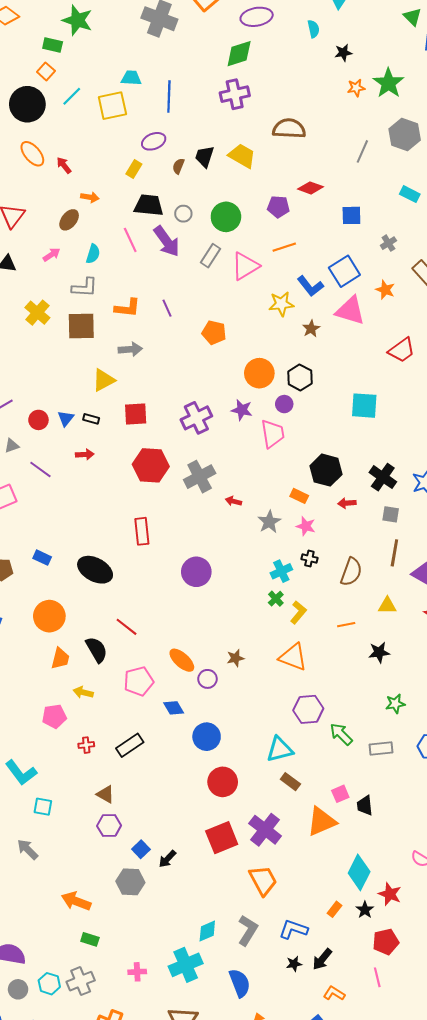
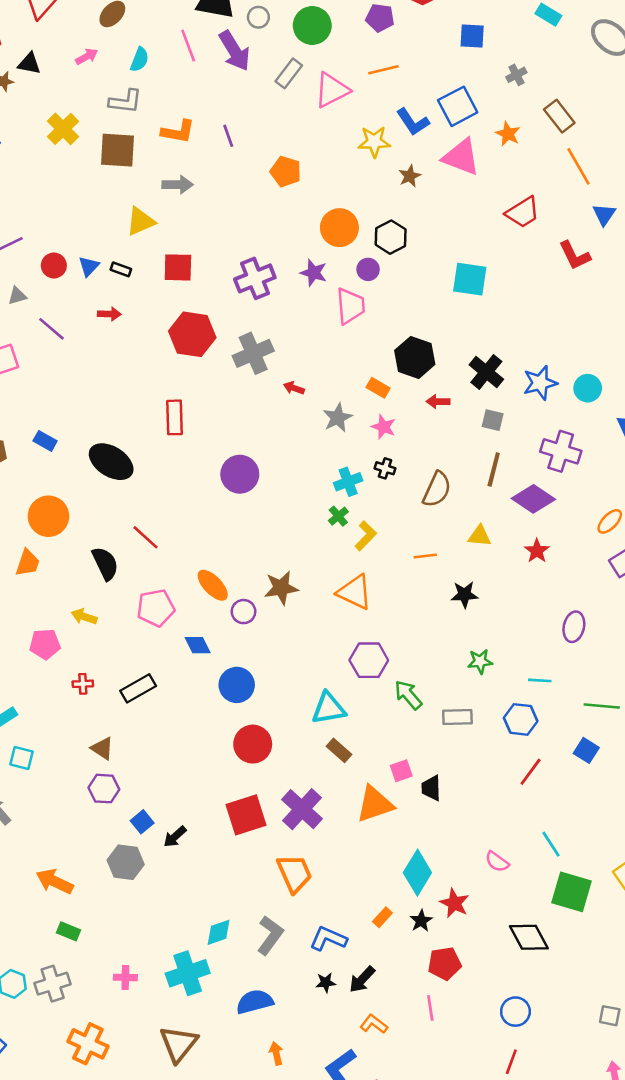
orange trapezoid: (60, 658) -> (28, 563), moved
brown star: (235, 658) -> (281, 588), size x1.5
blue semicircle: (240, 983) -> (255, 1002), turned -88

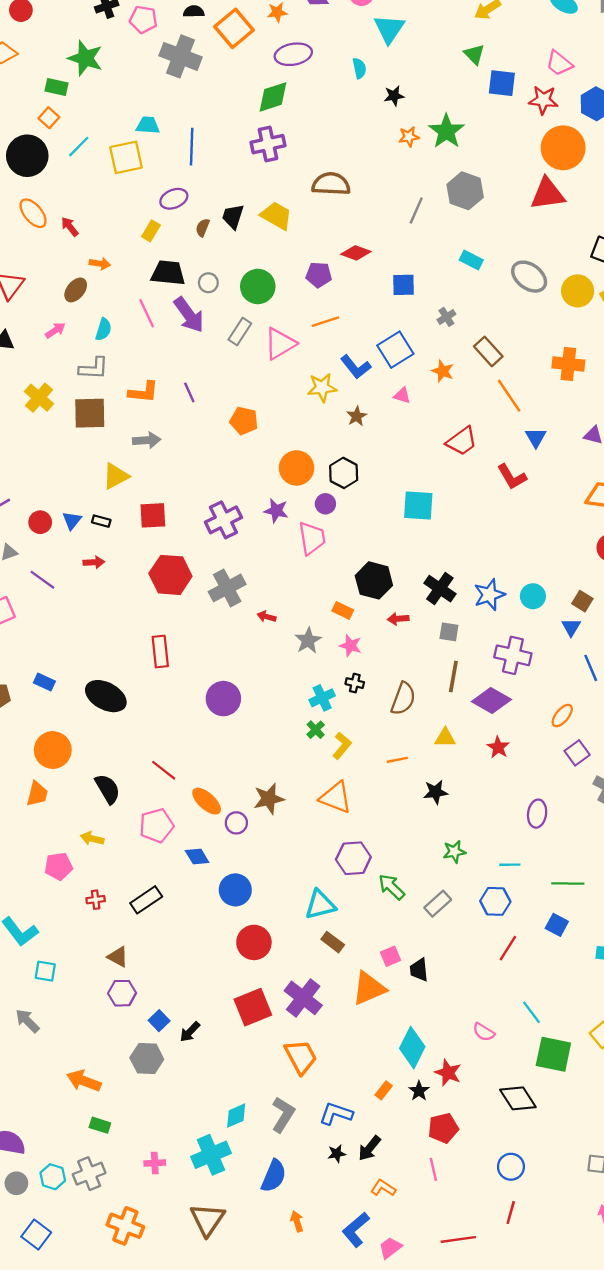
pink triangle: (461, 157) -> (402, 395), size x0.5
red line: (146, 537) -> (164, 770), moved
gray rectangle: (457, 717) -> (438, 904), turned -36
blue semicircle: (255, 1002) -> (274, 1176), turned 132

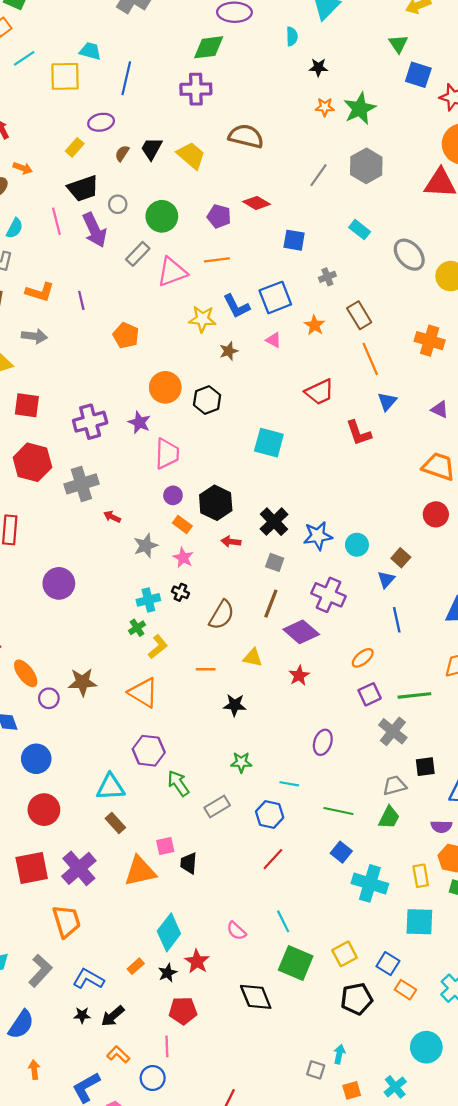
black trapezoid: (168, 273) -> (83, 188), turned 144
purple circle: (325, 504) -> (173, 495), moved
blue square: (557, 925) -> (341, 852), moved
blue circle: (511, 1167) -> (153, 1078), moved

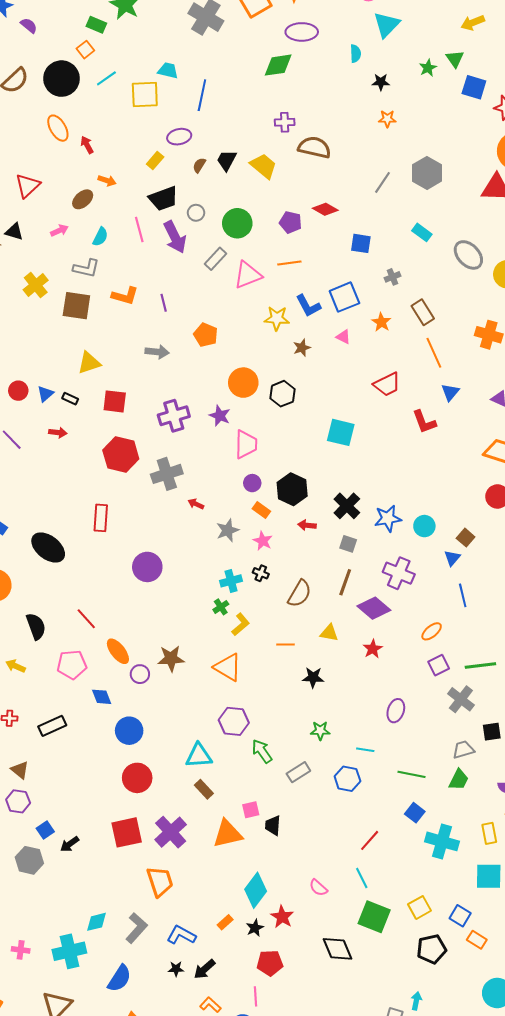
purple cross: (196, 89) -> (285, 122), moved, size x0.7
green star: (360, 109) -> (428, 68), moved, size x0.6
gray arrow: (34, 336) -> (157, 352), moved
red line: (273, 859) -> (370, 840), moved

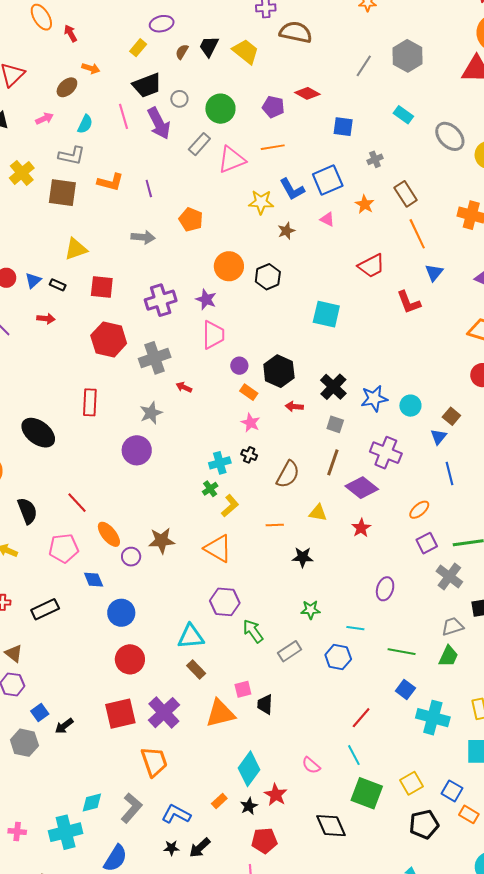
pink trapezoid: (246, 444) -> (213, 335), moved
gray star: (228, 530) -> (151, 413), moved

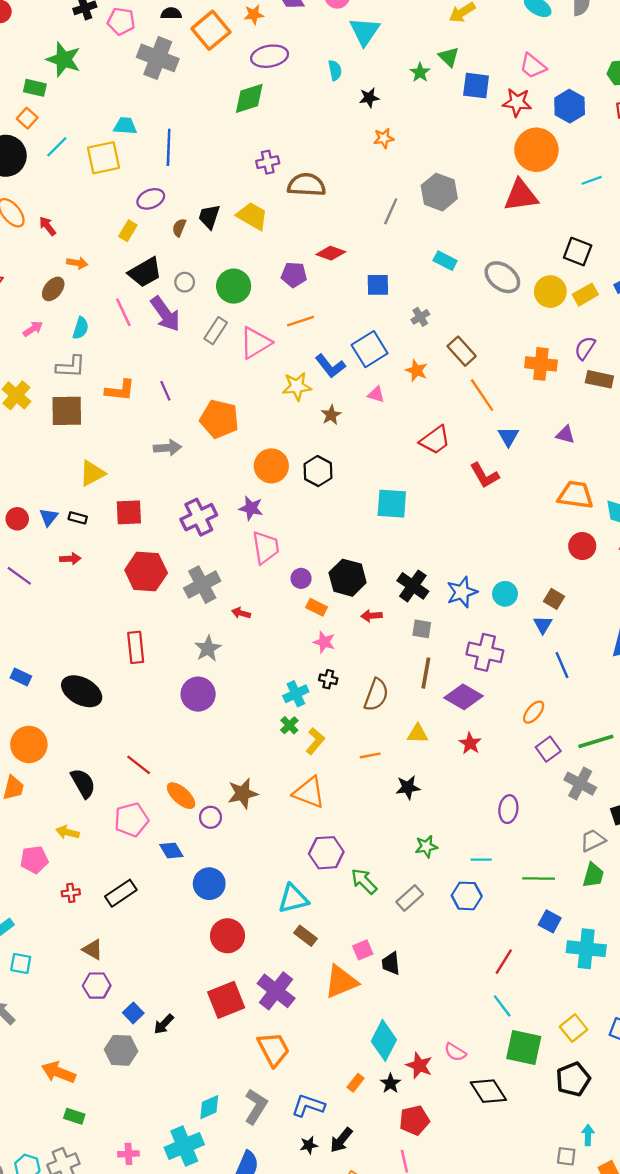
orange pentagon: (191, 220) -> (219, 419), size x1.4
pink semicircle: (311, 765) -> (455, 1052), moved
black pentagon: (424, 824) -> (573, 1079), moved

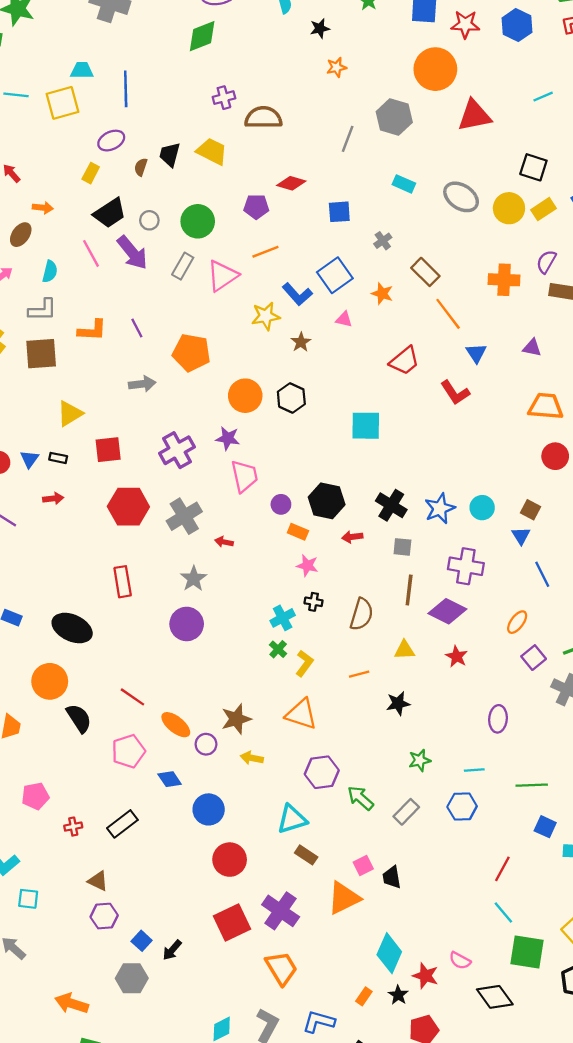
cyan line: (57, 147) -> (16, 95), turned 55
orange circle: (536, 150) -> (435, 69), moved
orange circle: (29, 744) -> (50, 681), moved
yellow arrow: (68, 832) -> (252, 758), moved

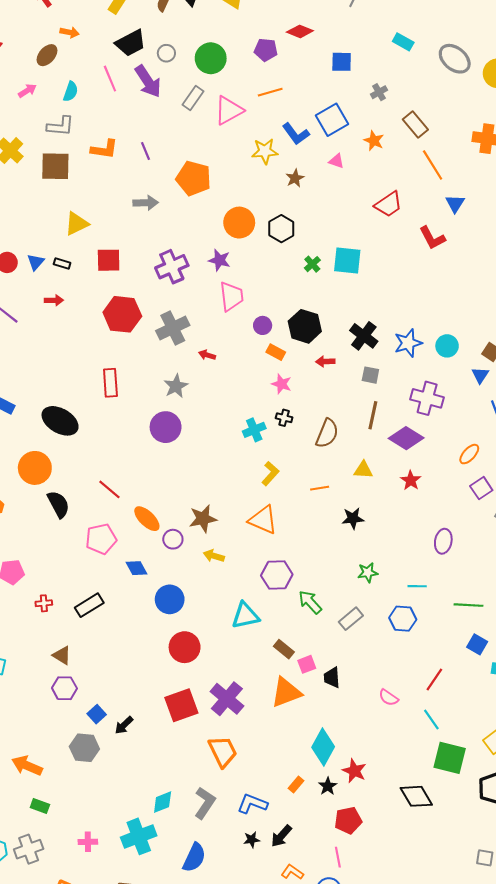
green cross: (278, 649) -> (312, 264), moved
brown rectangle: (306, 855) -> (284, 649), moved
pink semicircle: (460, 960) -> (389, 698), moved

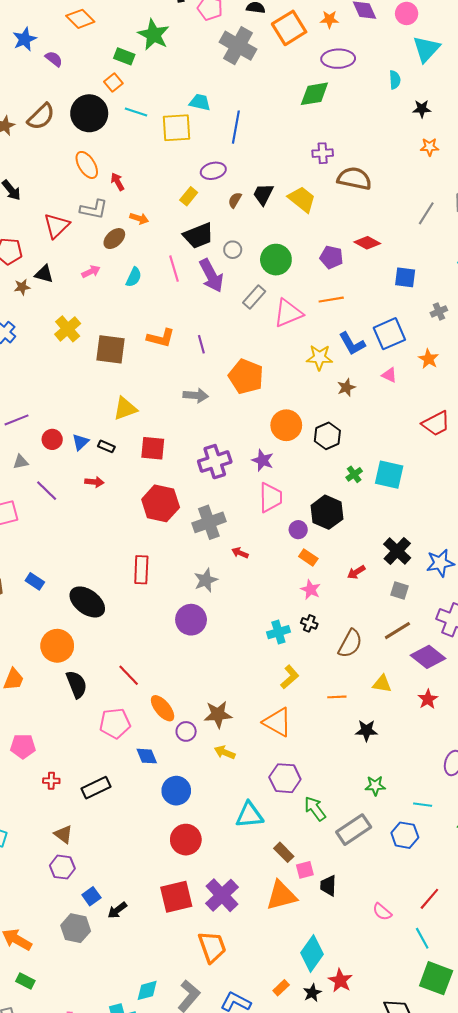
gray L-shape: (60, 126) -> (94, 209), moved
black hexagon: (305, 326) -> (327, 512), moved
red arrow: (325, 362) -> (356, 572), turned -36
brown line: (373, 415) -> (397, 631), turned 40
gray rectangle: (351, 619) -> (354, 830), size x1.4

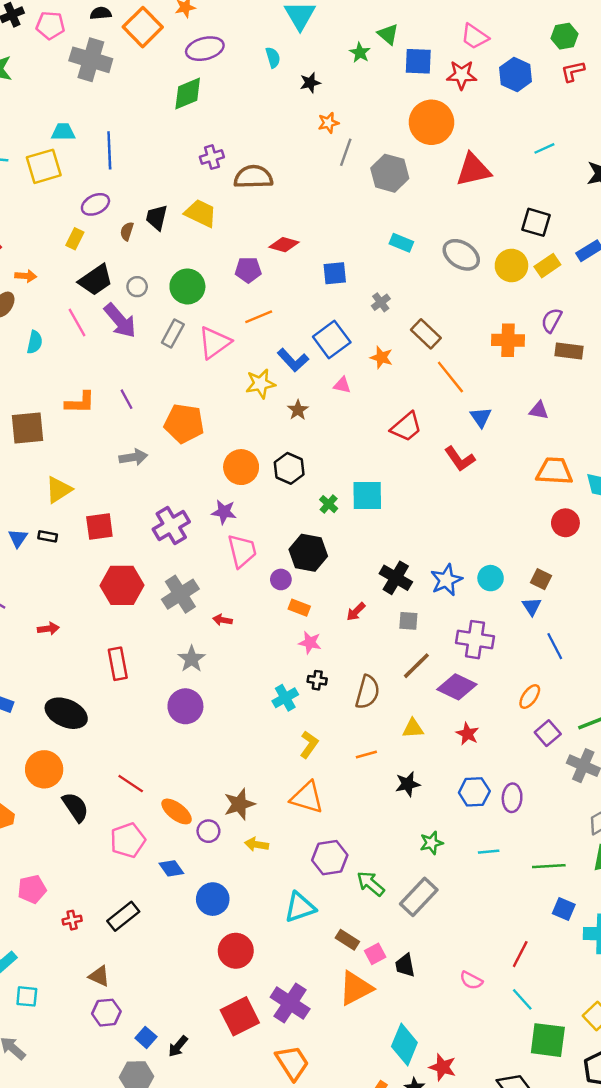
gray line: (426, 213) -> (346, 152), moved
red arrow: (94, 482) -> (48, 629), moved
blue hexagon: (405, 835) -> (474, 792), moved

